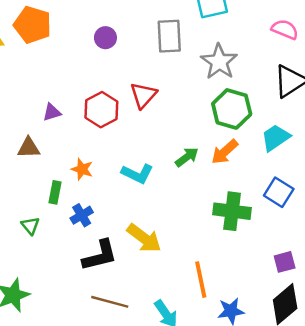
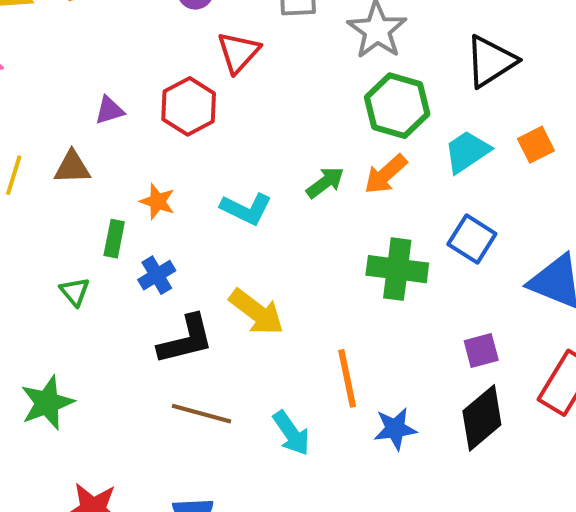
red triangle: (143, 95) -> (238, 52), moved

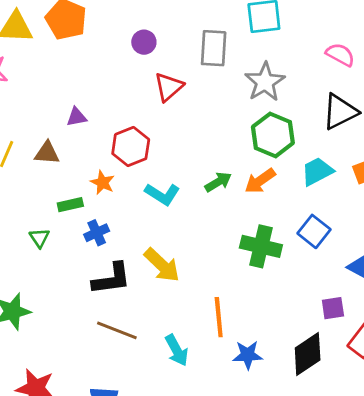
red hexagon: (189, 106) -> (131, 147), moved
green rectangle: (114, 239) -> (70, 205), turned 60
purple square: (481, 351) -> (333, 308), moved

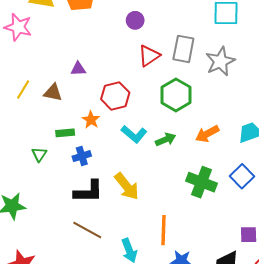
gray rectangle: (214, 48) -> (183, 49), moved
green hexagon: (273, 135) -> (176, 95), moved
green arrow: (218, 182) -> (166, 140), moved

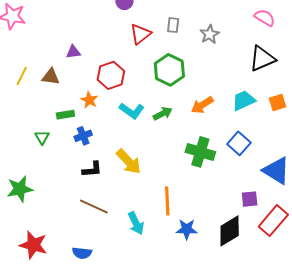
gray rectangle: (183, 49) -> (173, 25), size x0.6
gray star: (220, 61) -> (210, 34), size x0.7
black L-shape: (88, 191) -> (92, 169), size x0.7

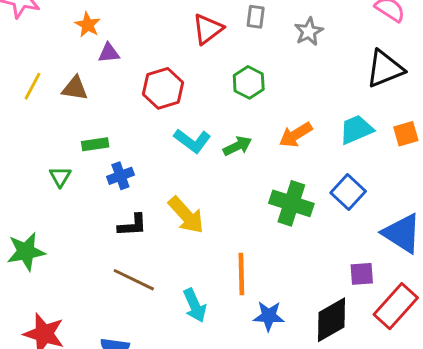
green hexagon: (169, 70) -> (249, 82), size x0.7
orange star: (89, 100) -> (88, 25), moved

